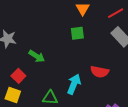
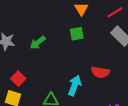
green arrow: (37, 56) -> (38, 43), moved, turned 112

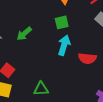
cyan arrow: (75, 85) -> (64, 45), moved

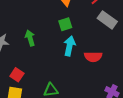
green arrow: (24, 34) -> (30, 38), turned 119

